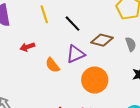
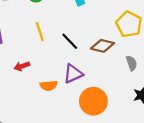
brown diamond: (102, 40) -> (102, 46), moved
orange semicircle: (52, 65) -> (49, 86), turned -56

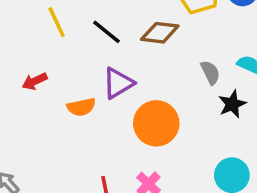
gray semicircle: (132, 63) -> (210, 73), moved

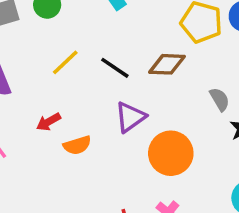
yellow line: (57, 22) -> (65, 62), turned 76
orange semicircle: (81, 107) -> (77, 145), moved

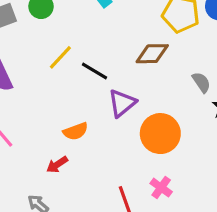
black line: (115, 68) -> (94, 71), moved
red arrow: (49, 122) -> (57, 165), moved

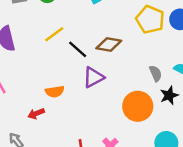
brown diamond: (152, 54) -> (109, 44), moved
orange circle: (160, 134) -> (138, 106), moved

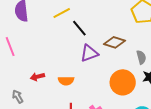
brown diamond: (109, 44) -> (114, 42), moved
orange semicircle: (55, 92) -> (66, 81), moved

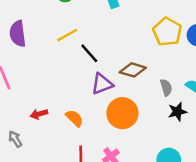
orange semicircle: (66, 81) -> (74, 118), turned -133
orange circle: (123, 82) -> (122, 113), moved

